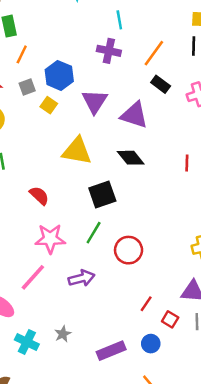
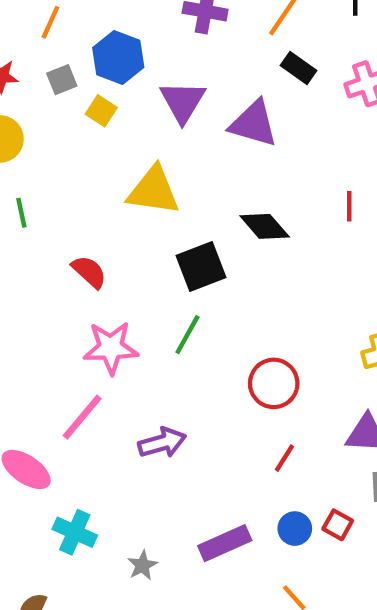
black diamond: (131, 158) -> (265, 226), moved
red circle: (129, 250) -> (274, 383), moved
purple arrow: (82, 278) -> (162, 443), moved
red square: (170, 319) -> (338, 525), moved
gray star: (63, 334) -> (142, 565), moved

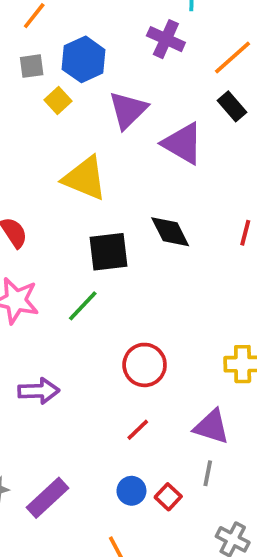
purple rectangle: (225, 543) -> (48, 498), moved, turned -33

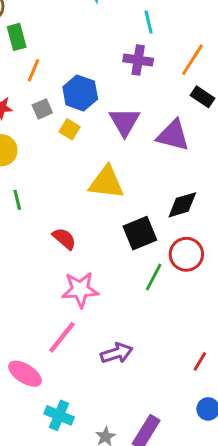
black diamond: (170, 232) -> (182, 205), turned -64
green line: (83, 306) -> (154, 277), moved
red circle: (145, 365) -> (186, 254), moved

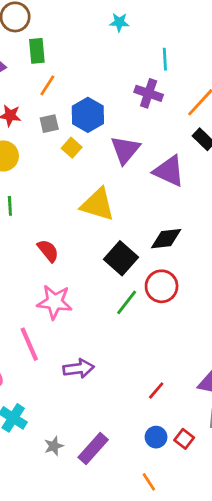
black square: (140, 233) -> (121, 258), turned -36
pink line: (62, 337) -> (29, 344), turned -72

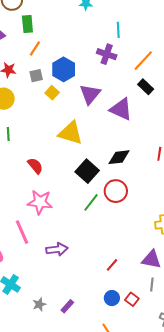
purple rectangle: (93, 449) -> (67, 306), size x0.6

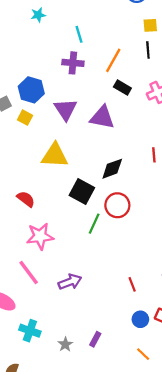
red line: (112, 265) -> (132, 284), turned -48

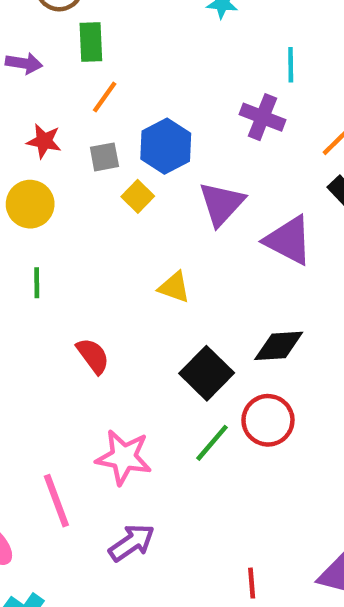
yellow triangle: (55, 155) -> (174, 287), size x0.6
pink star: (40, 236) -> (124, 457), moved
purple arrow: (70, 282) -> (132, 543), turned -30

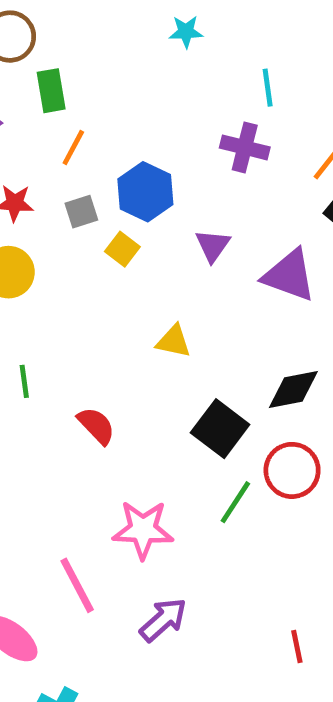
purple triangle: (221, 204) -> (213, 245), size x0.7
green line: (37, 283) -> (24, 381), moved

